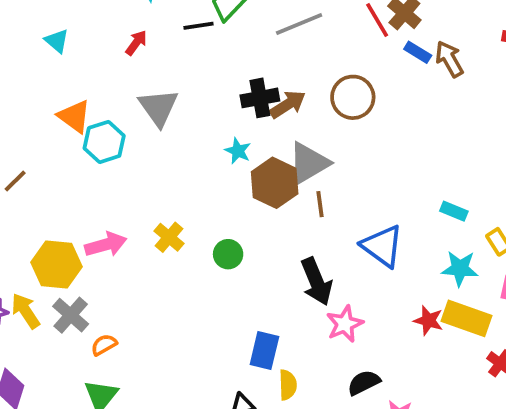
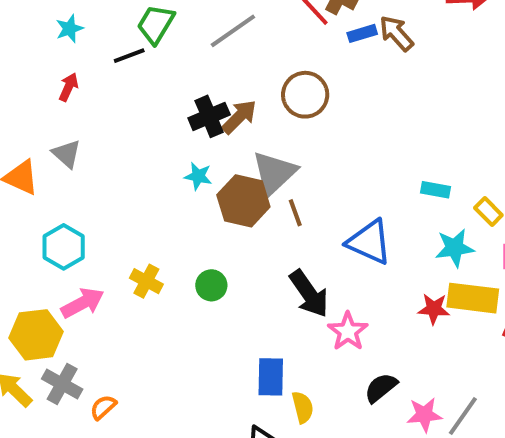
blue rectangle: (418, 52) -> (362, 33), turned -36
gray triangle: (159, 107) -> (67, 154), moved, size x0.7
cyan hexagon: (104, 142) -> (64, 247), moved

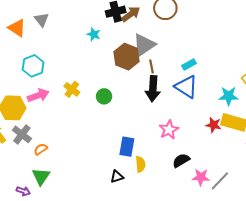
cyan star: (198, 176) -> (94, 34), moved
cyan rectangle: (435, 190) -> (189, 64), moved, turned -48
black arrow: (309, 294) -> (153, 89), moved, turned 30

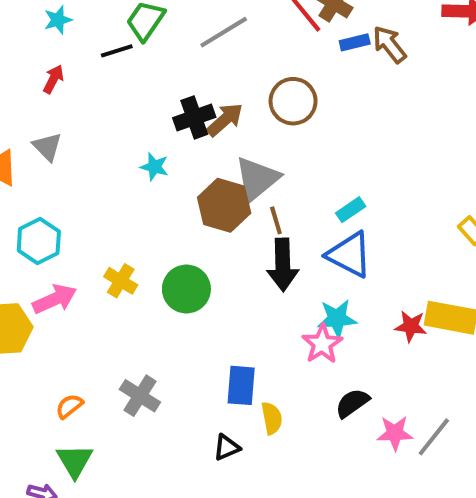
green circle: (104, 96) -> (186, 289), size x1.5
cyan star: (229, 96) -> (337, 319), moved
gray cross: (22, 134) -> (140, 396), moved

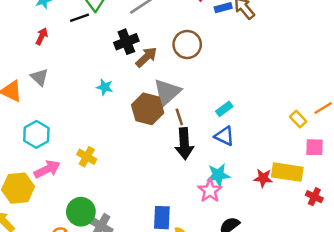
black cross: (194, 117) -> (126, 42), moved
blue triangle: (349, 255) -> (224, 136), size x0.7
green circle: (186, 289) -> (81, 212), moved

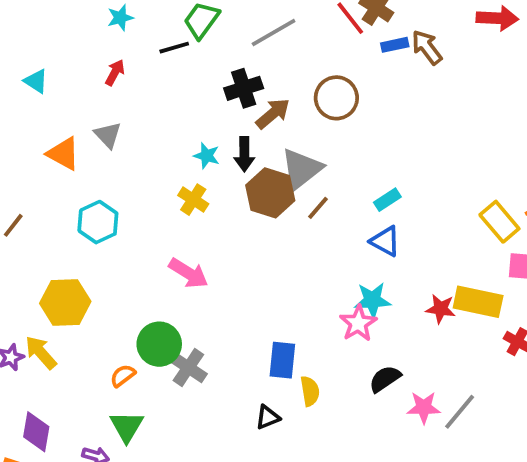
brown line: (179, 117) -> (318, 208), turned 56
yellow rectangle: (298, 119) -> (499, 222), size x1.5
black arrow: (184, 144) -> (244, 154), moved, size x0.7
yellow cross: (87, 157) -> (193, 200), moved
pink arrow: (47, 169) -> (189, 273), moved, turned 55

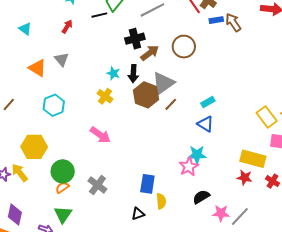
red star: (441, 309) -> (245, 178), moved
green circle: (159, 344) -> (63, 171), moved

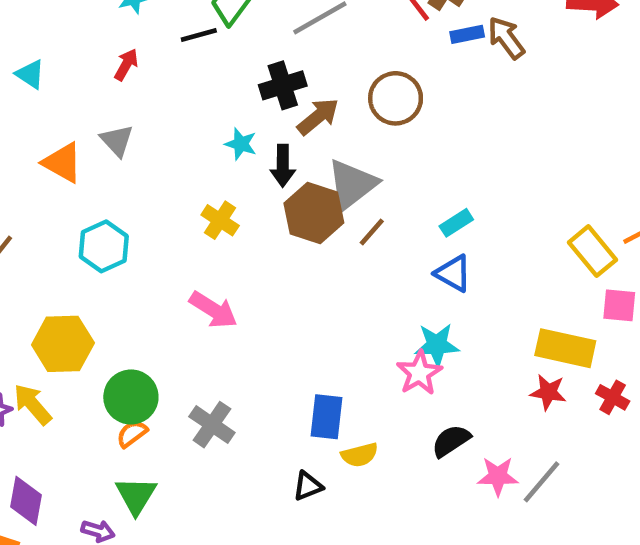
cyan star: (113, 73) -> (241, 144), moved
yellow semicircle: (161, 201) -> (360, 455), turned 84

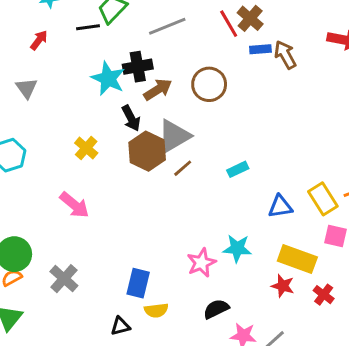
cyan star: (241, 144) -> (108, 79), moved, size x1.6
black arrow: (283, 166) -> (131, 118), turned -35
blue triangle: (453, 273) -> (280, 207), moved, turned -45
cyan star: (437, 345) -> (237, 248), moved

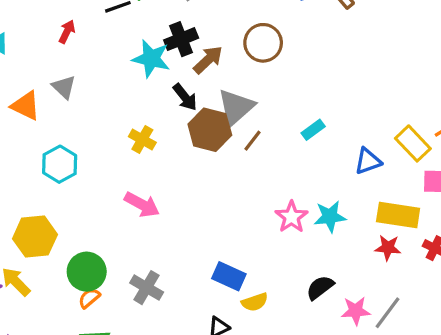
pink star: (201, 263) -> (292, 217), moved
blue rectangle: (138, 283) -> (229, 276), turned -68

